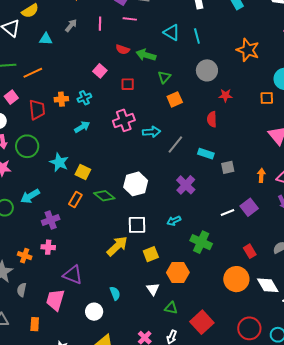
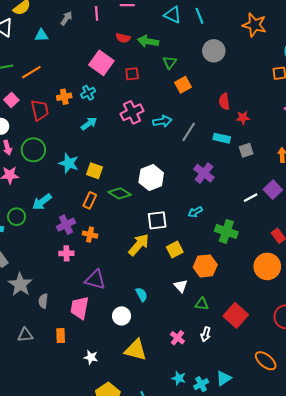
pink square: (100, 71) -> (101, 63), size x1.6
red star: (225, 95) -> (243, 118), moved
orange cross: (25, 256) -> (90, 235), moved

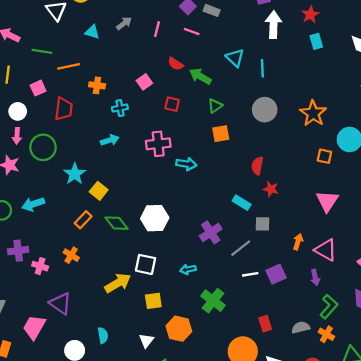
orange star: (254, 25) -> (313, 113), moved
pink square: (101, 63) -> (144, 82), size x0.6
orange cross: (64, 97) -> (97, 85), moved
gray line: (189, 132) -> (241, 248), moved
purple cross: (66, 225) -> (18, 251), moved

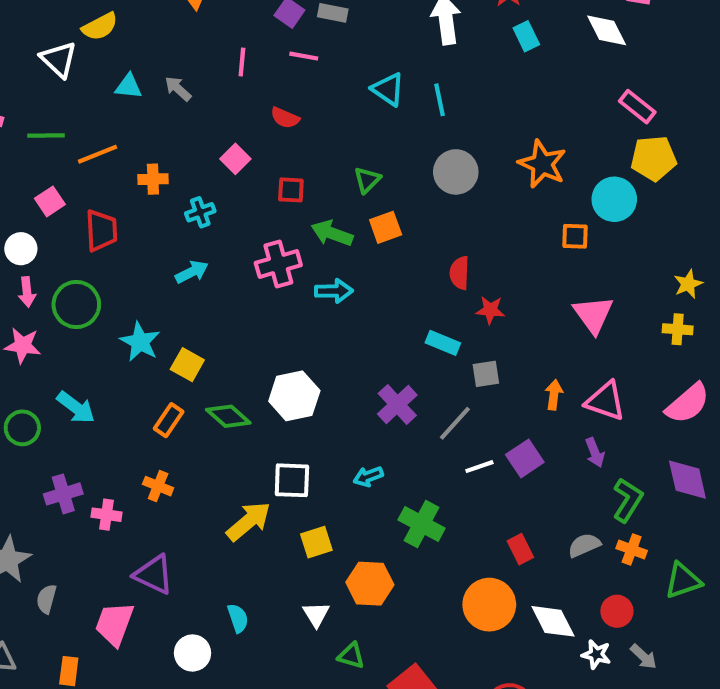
gray arrow: (124, 23) -> (178, 89), moved, turned -91
green arrow: (200, 76) -> (332, 233), moved
cyan arrow: (33, 204) -> (76, 407), turned -115

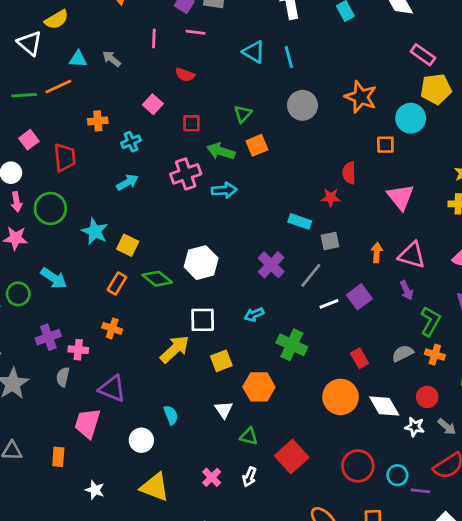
orange line: (97, 154) -> (58, 87), moved
red semicircle: (460, 273) -> (349, 173), moved
gray semicircle: (46, 599) -> (63, 377), moved

